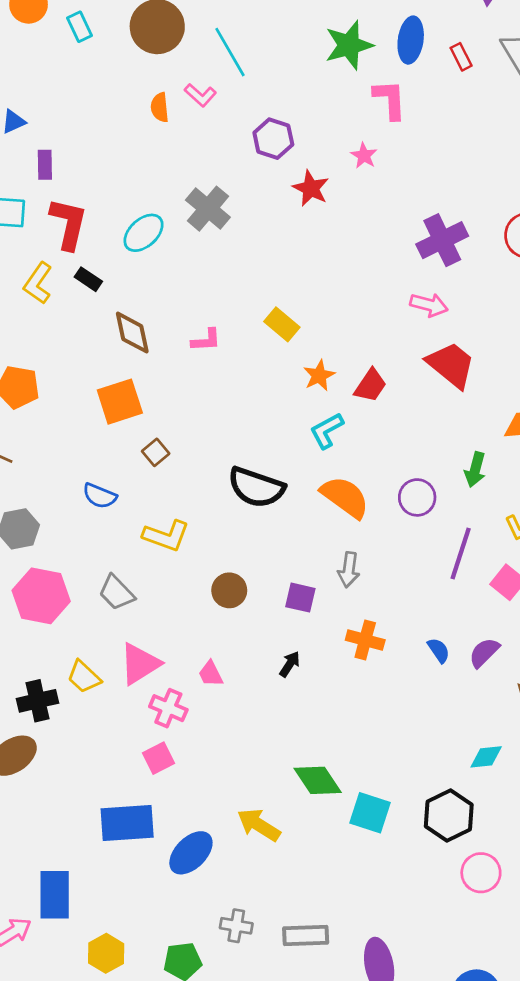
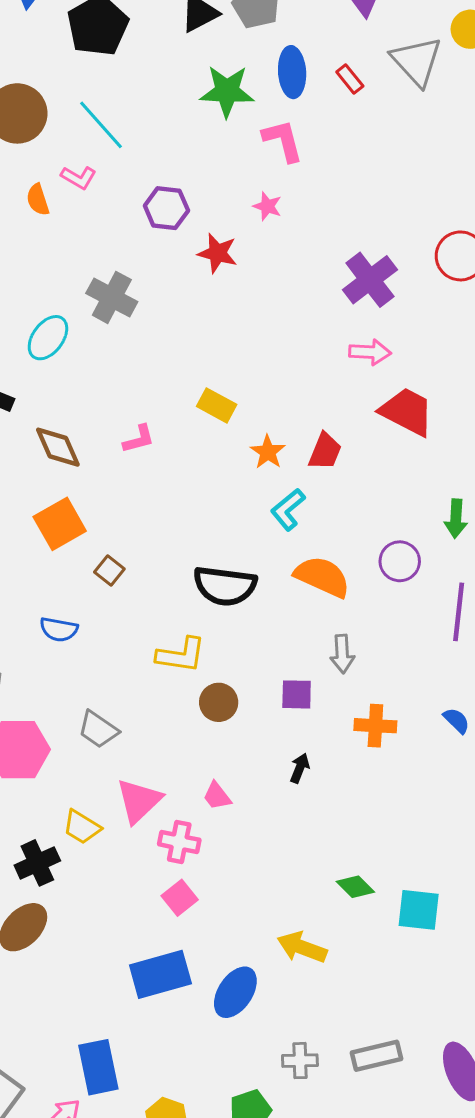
green star: (349, 45) -> (227, 91), turned 30
yellow L-shape: (166, 536) -> (181, 655), moved
green diamond: (318, 780) -> (355, 887), size x0.7

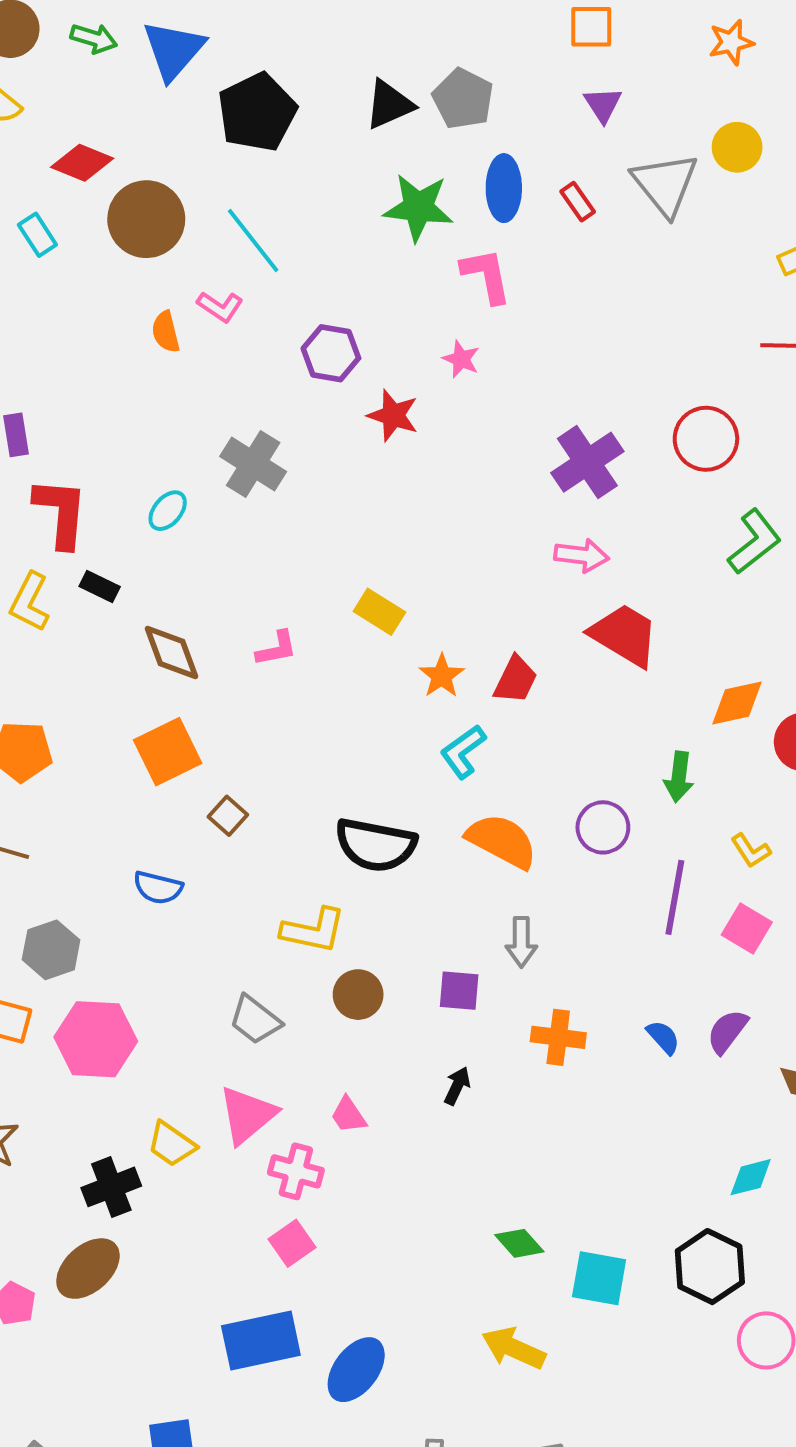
cyan ellipse: (48, 338) -> (168, 511), size x0.7
gray trapezoid: (98, 730) -> (255, 1020), moved
yellow arrow: (302, 947) -> (514, 1348), moved

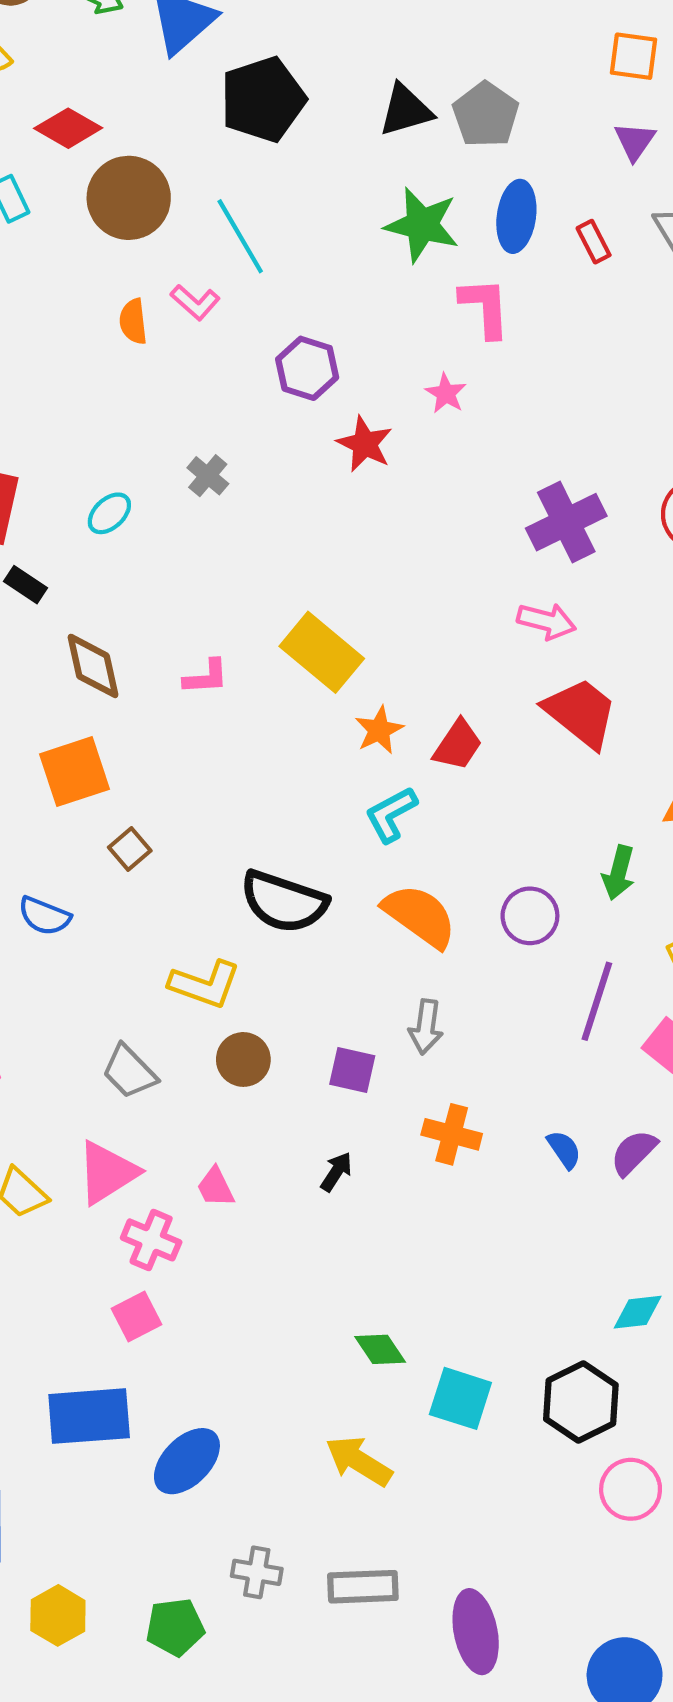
gray cross: (253, 464) -> (208, 476), size x0.6
yellow rectangle: (379, 612) -> (322, 652), size x1.5

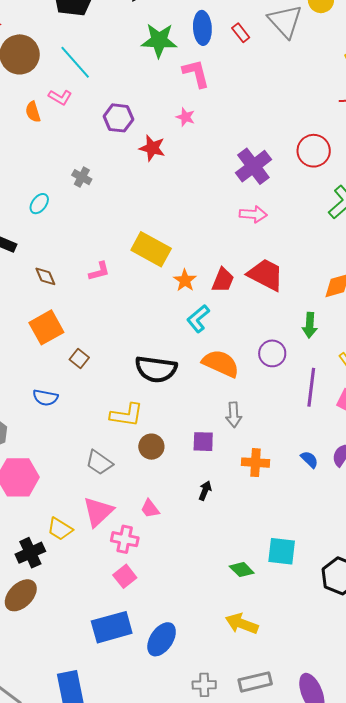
brown diamond: (93, 666) -> (45, 276), size x0.7
red trapezoid: (581, 713) -> (266, 275), moved
cyan square: (460, 1398) -> (282, 551), moved

